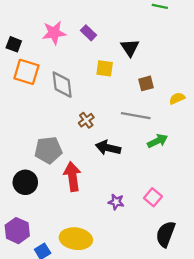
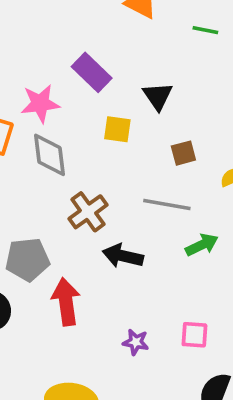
pink star: (54, 33) -> (40, 104), moved
purple rectangle: (89, 33) -> (92, 72), size x1.5
brown cross: (86, 120) -> (88, 212), size x1.5
pink square: (153, 197) -> (194, 335), turned -36

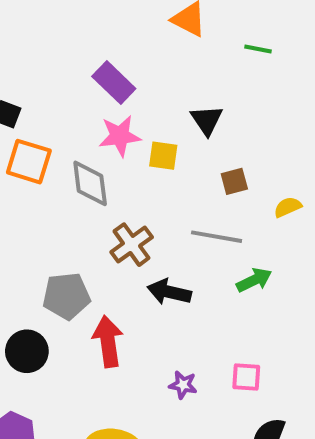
purple rectangle: (92, 72) -> (114, 83), moved
pink star: (40, 104) -> (120, 136), moved

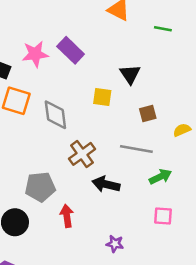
pink star: (120, 136) -> (35, 54), moved
red arrow: (108, 341) -> (67, 216), size x0.7
pink square: (246, 377) -> (163, 216), moved

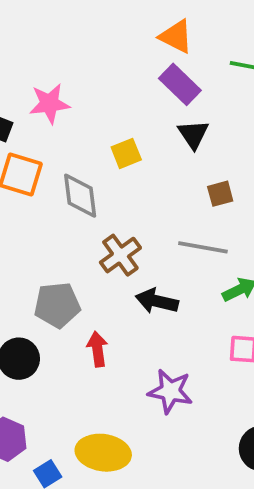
purple rectangle: (71, 50) -> (180, 84), moved
yellow square: (102, 97) -> (126, 153), moved, turned -30
purple star: (115, 244) -> (170, 391), size x1.6

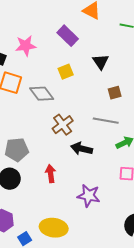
purple rectangle: (180, 84) -> (68, 36), moved
gray diamond: (80, 196) -> (42, 94), turned -30
gray pentagon: (57, 305) -> (17, 150), moved

